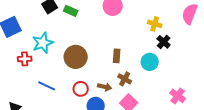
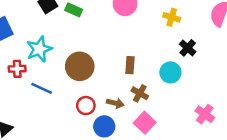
yellow cross: (155, 24) -> (172, 17), moved
blue line: (47, 86) -> (42, 88), moved

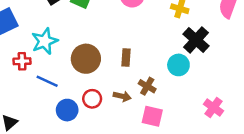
black cross: (188, 48) -> (196, 40), size x1.5
brown rectangle: (130, 65) -> (126, 57), moved
pink square: (145, 123) -> (152, 116), turned -30
blue circle: (104, 126) -> (67, 110), moved

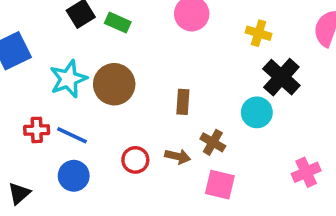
brown circle: (86, 59) -> (114, 84), moved
red cross: (22, 61) -> (37, 130), moved
pink cross: (214, 108) -> (306, 172), turned 30
blue circle: (67, 110) -> (74, 176), moved

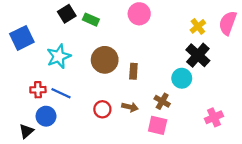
yellow cross: (259, 33) -> (198, 26), moved, turned 35
brown circle: (114, 84) -> (105, 60), moved
brown cross: (213, 142) -> (162, 101), moved
blue circle: (74, 176) -> (46, 116), moved

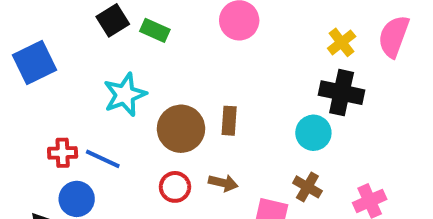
black cross: (198, 55) -> (342, 93), turned -30
cyan star: (59, 56) -> (125, 95), moved
brown circle: (105, 60) -> (181, 129), moved
brown cross: (162, 101) -> (307, 187), moved

